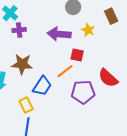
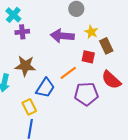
brown rectangle: (111, 16) -> (106, 46), moved
red square: (77, 55) -> (88, 57), moved

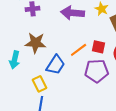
red square: (88, 57) -> (99, 47), moved

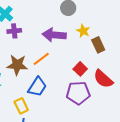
red square: (99, 47) -> (80, 69), turned 32
orange line: (79, 50) -> (41, 59), moved

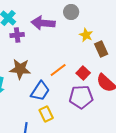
purple arrow: (54, 35) -> (43, 23), moved
orange line: (41, 59) -> (58, 70), moved
yellow rectangle: (21, 106) -> (46, 114), moved

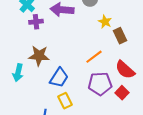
orange line: (58, 70) -> (94, 57), moved
red square: (83, 73) -> (122, 93), moved

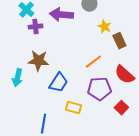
red square: (122, 93) -> (121, 108), moved
yellow rectangle: (65, 101) -> (73, 108), moved, turned -49

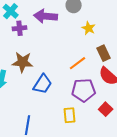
brown rectangle: (119, 41) -> (104, 53), moved
yellow rectangle: (73, 108) -> (70, 115), moved, turned 70

